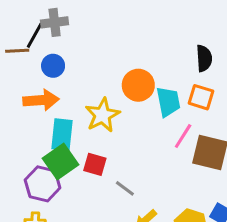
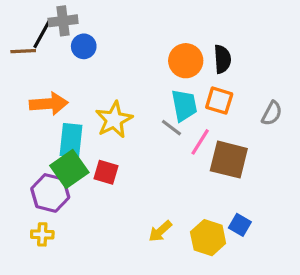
blue circle: (53, 66) -> (84, 46), moved
orange circle: (138, 85) -> (186, 61), moved
gray line: (125, 188) -> (171, 128), moved

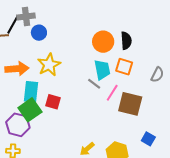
yellow star: (114, 120) -> (49, 65), moved
red square: (106, 172) -> (53, 102), moved
blue square: (240, 225) -> (148, 139), moved

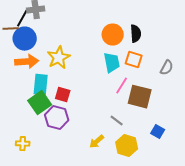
blue circle: (39, 33) -> (25, 39), moved, size x1.5
gray line: (94, 84) -> (117, 121), moved
purple hexagon: (18, 125) -> (57, 118), moved

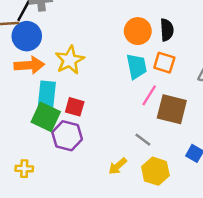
green square: (40, 103) -> (46, 117), turned -30

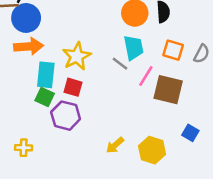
yellow star: (70, 60) -> (77, 56), moved
orange square: (164, 63) -> (173, 50), moved
green square: (46, 117) -> (45, 97), size x0.7
gray line: (143, 140) -> (120, 64), moved

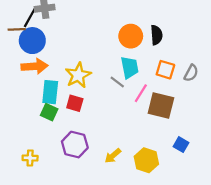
purple hexagon: (66, 116) -> (75, 145), moved

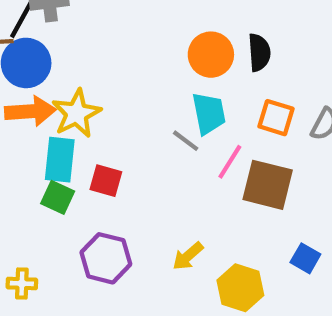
yellow star: (78, 75) -> (76, 113), moved
yellow arrow: (113, 156) -> (188, 256), moved

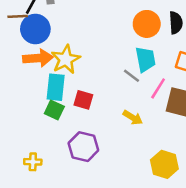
yellow arrow: (188, 256) -> (133, 118), moved, turned -108

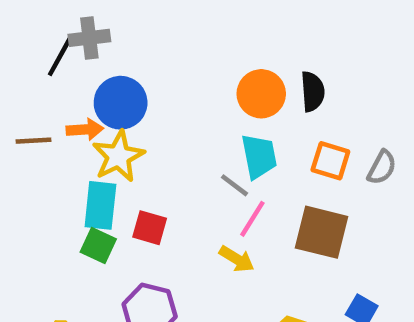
brown line: (18, 16) -> (33, 141), moved
blue circle: (35, 29) -> (121, 103), moved
orange arrow: (38, 58) -> (85, 129), moved, size x0.7
pink line: (158, 88) -> (252, 219), moved

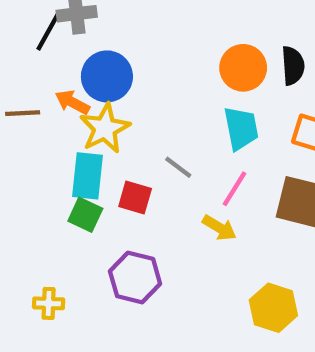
orange arrow: (85, 129) -> (72, 102), turned -148
gray line: (234, 185) -> (178, 167), moved

